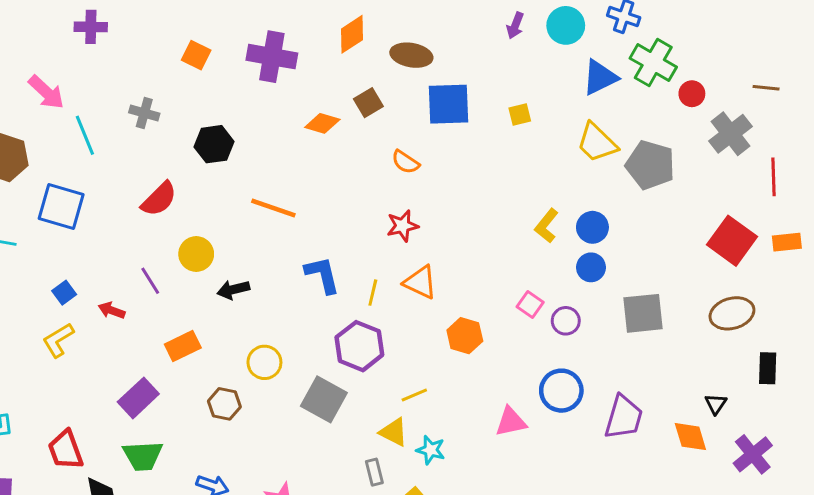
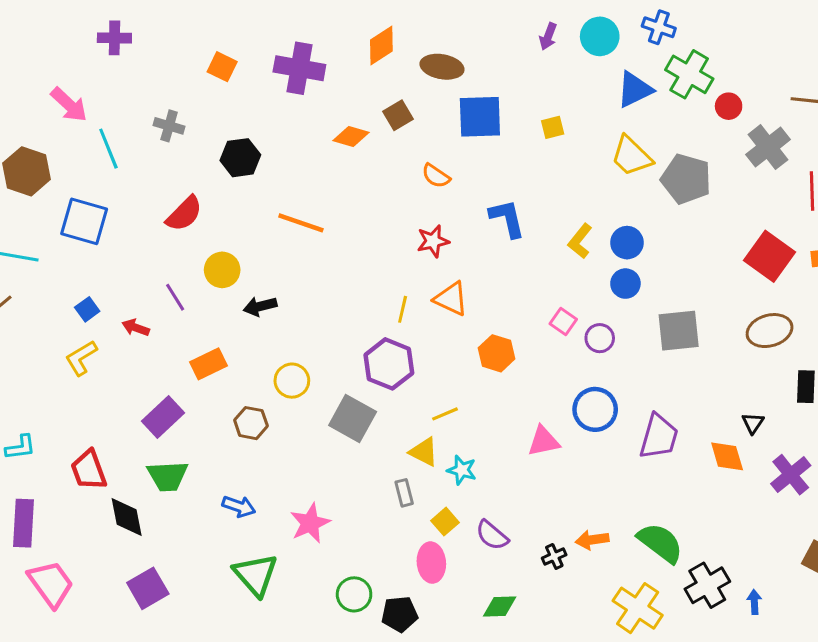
blue L-shape: (322, 275) -> (507, 218), moved

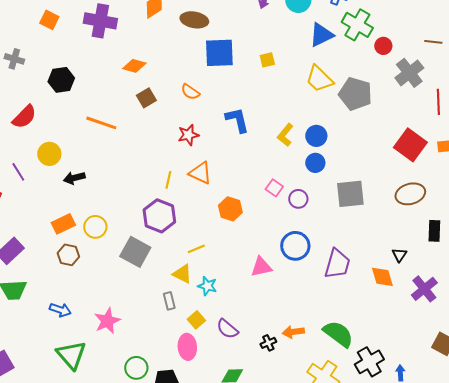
brown square: (398, 115) -> (146, 98), moved
orange rectangle: (208, 364) -> (63, 224), moved

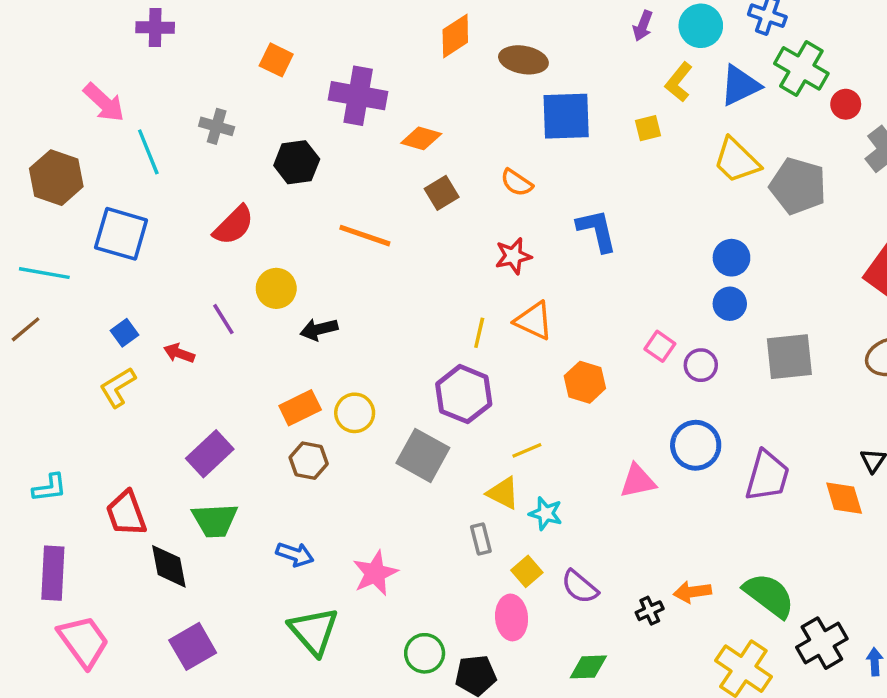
purple cross: (100, 21) -> (358, 96), moved
yellow L-shape: (285, 135) -> (679, 82), moved

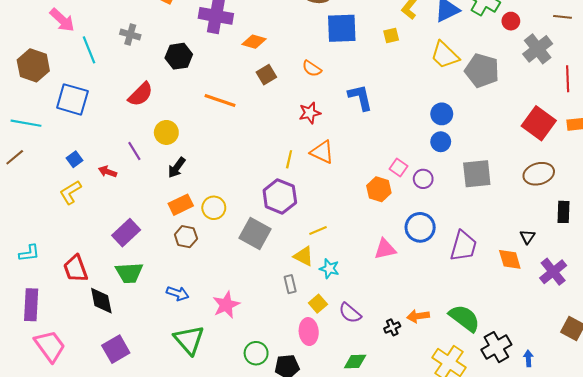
black arrow: (319, 329) -> (177, 168), moved, turned -40
orange hexagon: (585, 382) -> (379, 189), moved

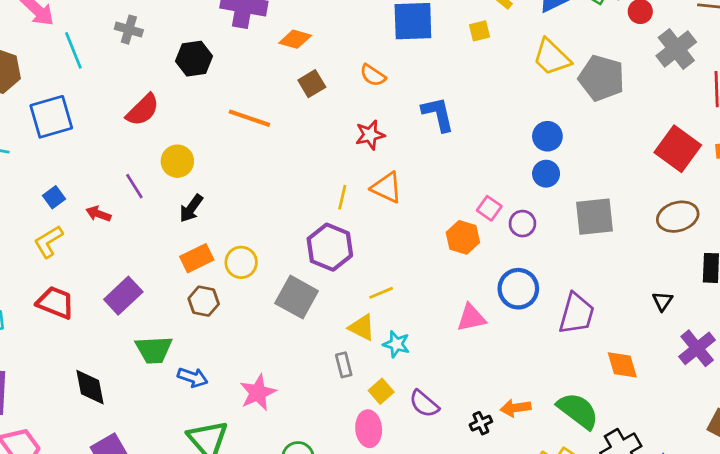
blue square: (72, 99) -> (51, 117), turned -32
orange diamond: (510, 259) -> (622, 365), moved
red trapezoid: (76, 269) -> (55, 303), moved, turned 132
green trapezoid: (129, 273) -> (154, 350), moved

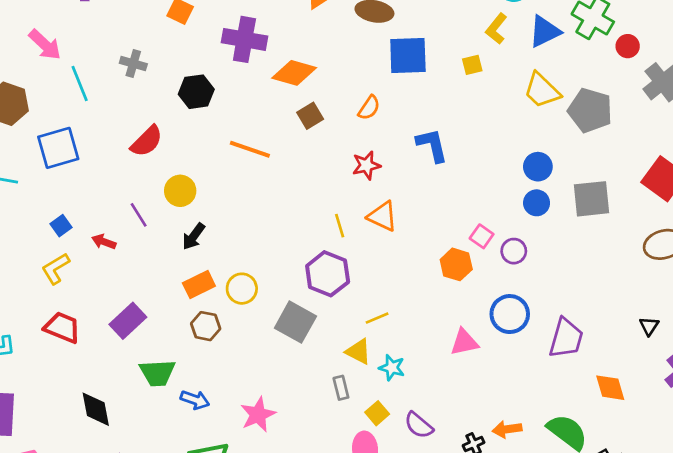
orange diamond: (295, 39) -> (294, 73), size x1.4
orange semicircle: (373, 75) -> (369, 108), turned -90
yellow line: (342, 197) -> (340, 226), turned -30
gray square: (595, 217) -> (591, 199), moved

